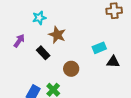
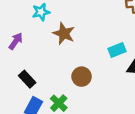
black rectangle: (43, 53) -> (27, 79), moved

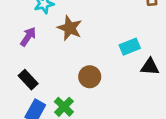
purple arrow: (16, 41) -> (28, 37), moved

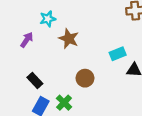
purple arrow: (28, 37) -> (27, 40), moved

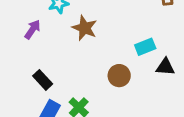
brown circle: (85, 78) -> (119, 76), moved

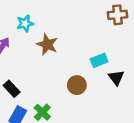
black triangle: (165, 67) -> (116, 78), turned 49

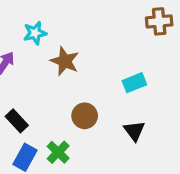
black triangle: (116, 78) -> (134, 131), moved
brown circle: (77, 85) -> (85, 116), moved

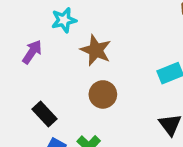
brown circle: (85, 116) -> (103, 94), moved

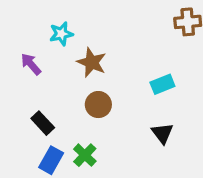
purple arrow: (32, 52) -> (31, 64), turned -75

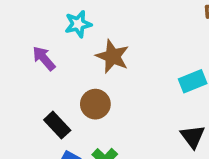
brown circle: (98, 105) -> (95, 104), moved

